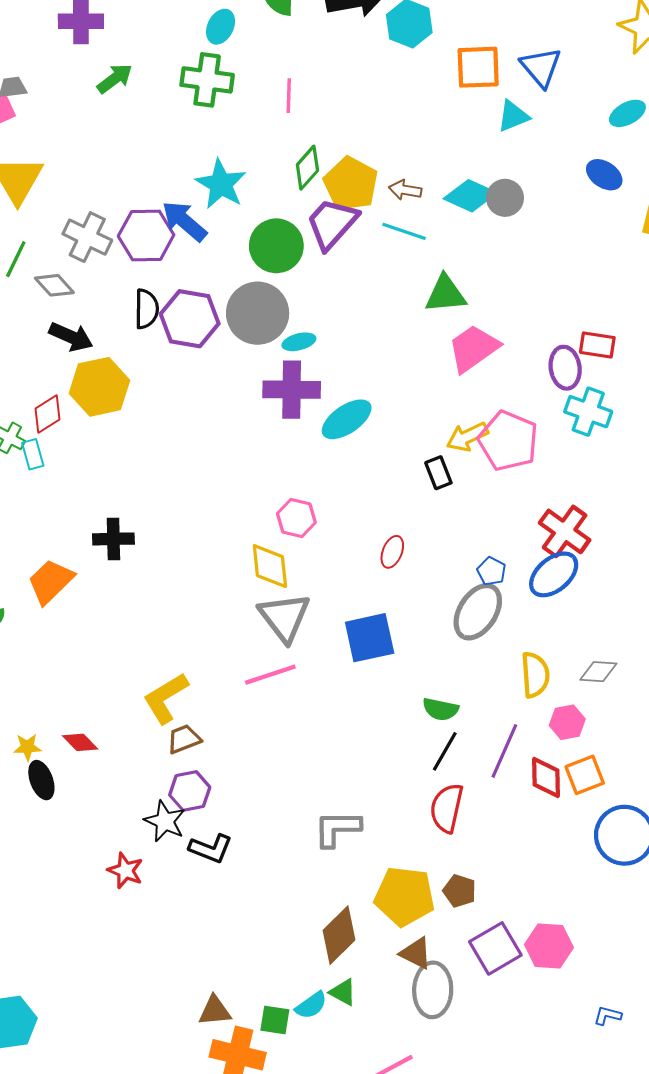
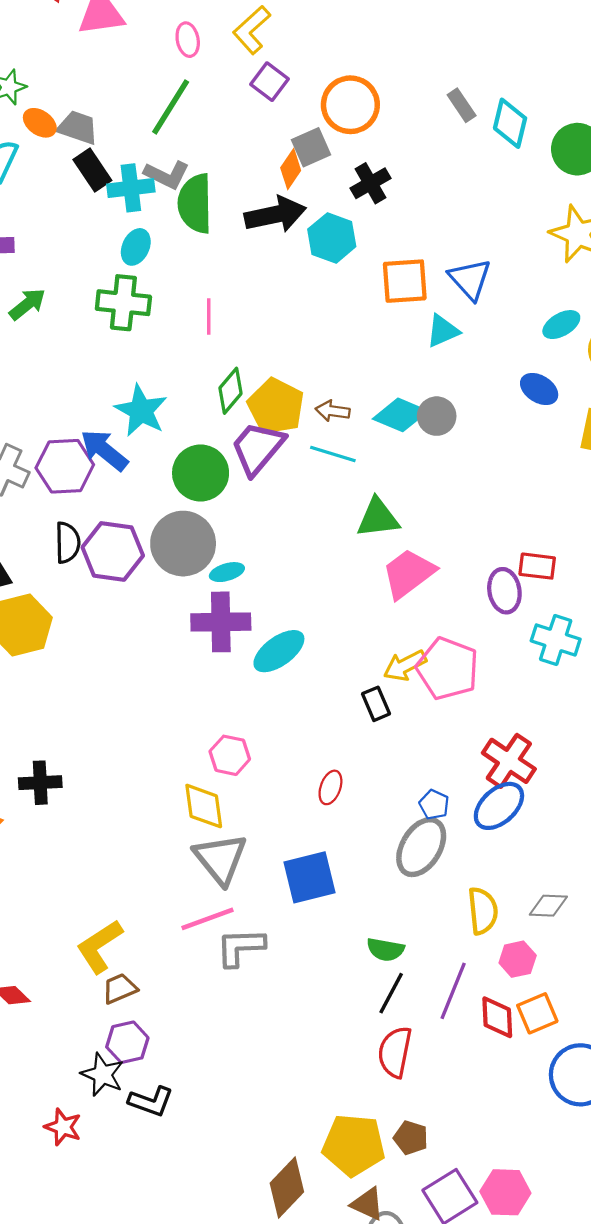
cyan cross: (588, 412) -> (556, 640), moved
gray L-shape: (337, 828) -> (240, 947), moved

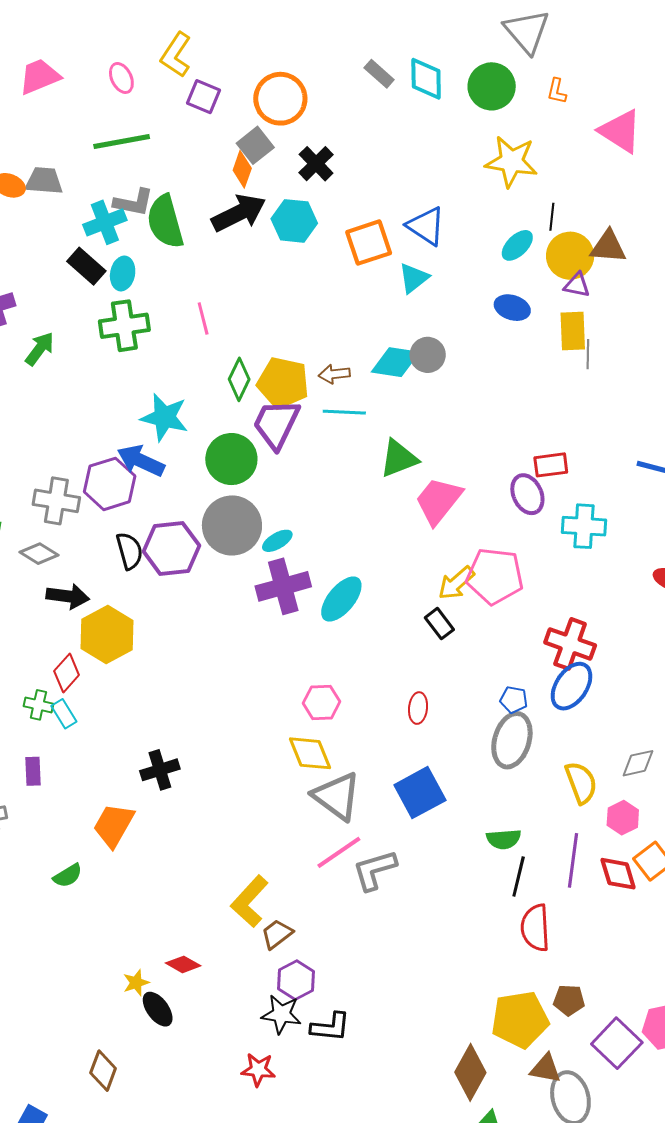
green line: (171, 107) -> (122, 142), turned 62
black rectangle: (92, 170) -> (86, 266), moved

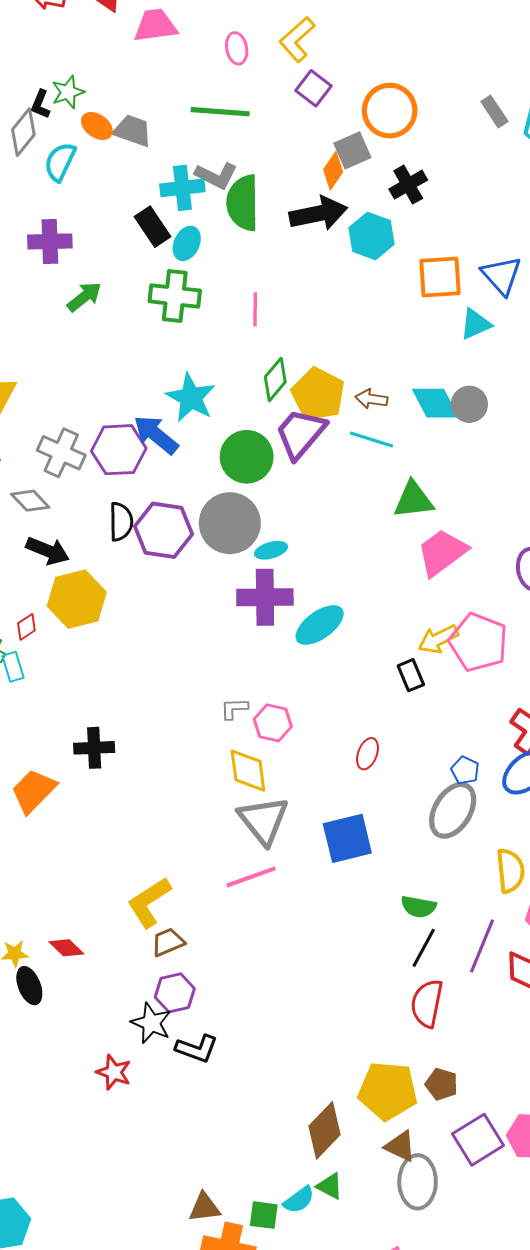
cyan diamond: (395, 362) -> (435, 403), turned 39
red diamond: (67, 673) -> (26, 627), size x0.7
gray L-shape: (375, 870) -> (234, 709), moved, size x0.6

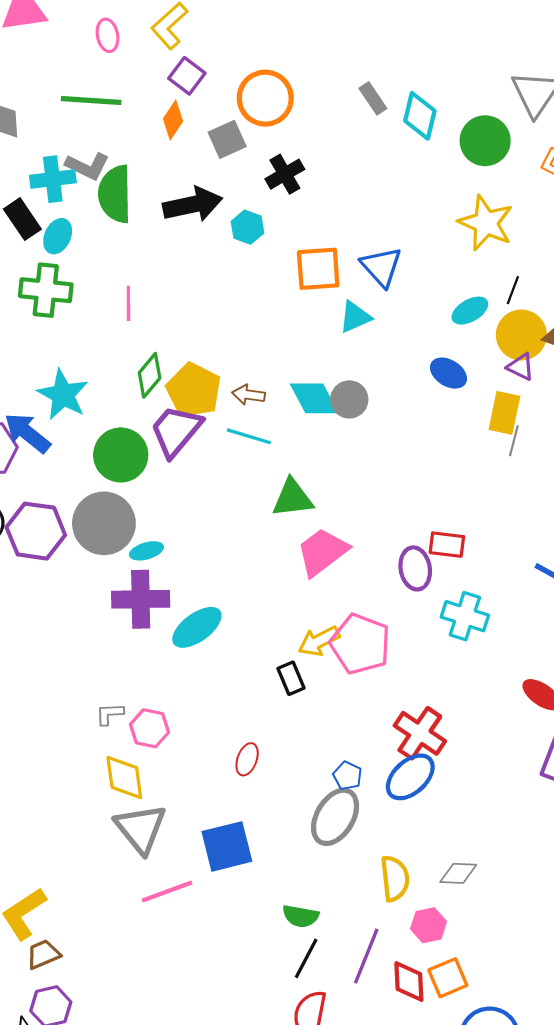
orange diamond: (333, 171) -> (173, 120), moved
cyan hexagon: (372, 236) -> (247, 227), size x0.7
pink line: (251, 877) -> (167, 891), moved

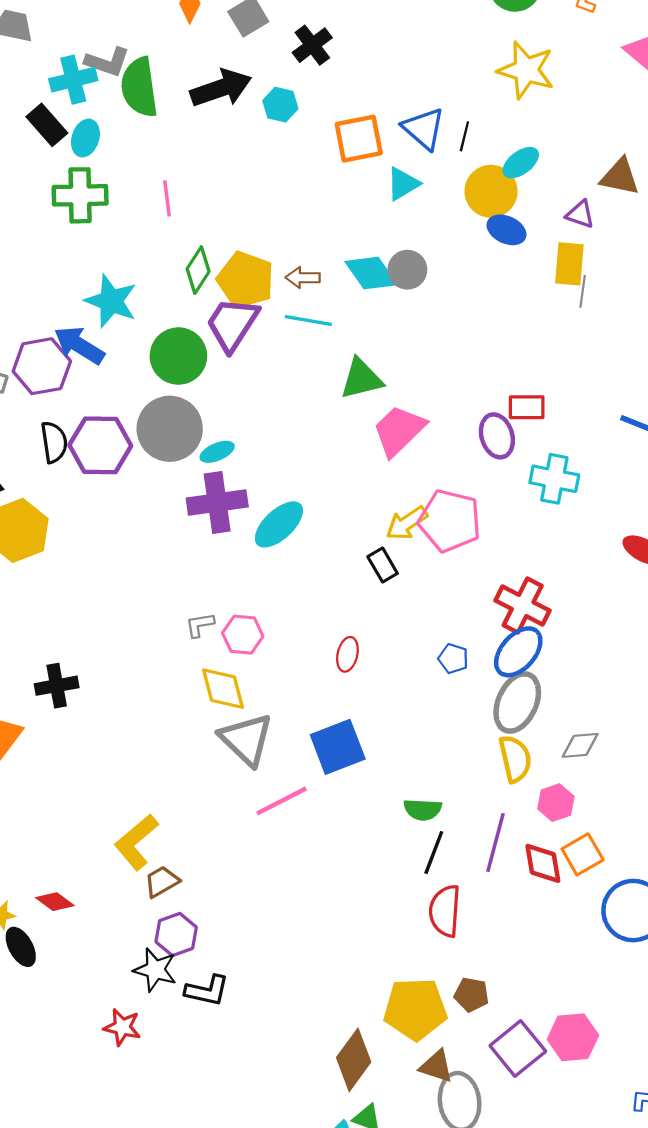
black line: (513, 290) -> (464, 136), moved
yellow circle: (521, 335) -> (491, 191), moved
gray ellipse: (335, 817) -> (517, 703), moved

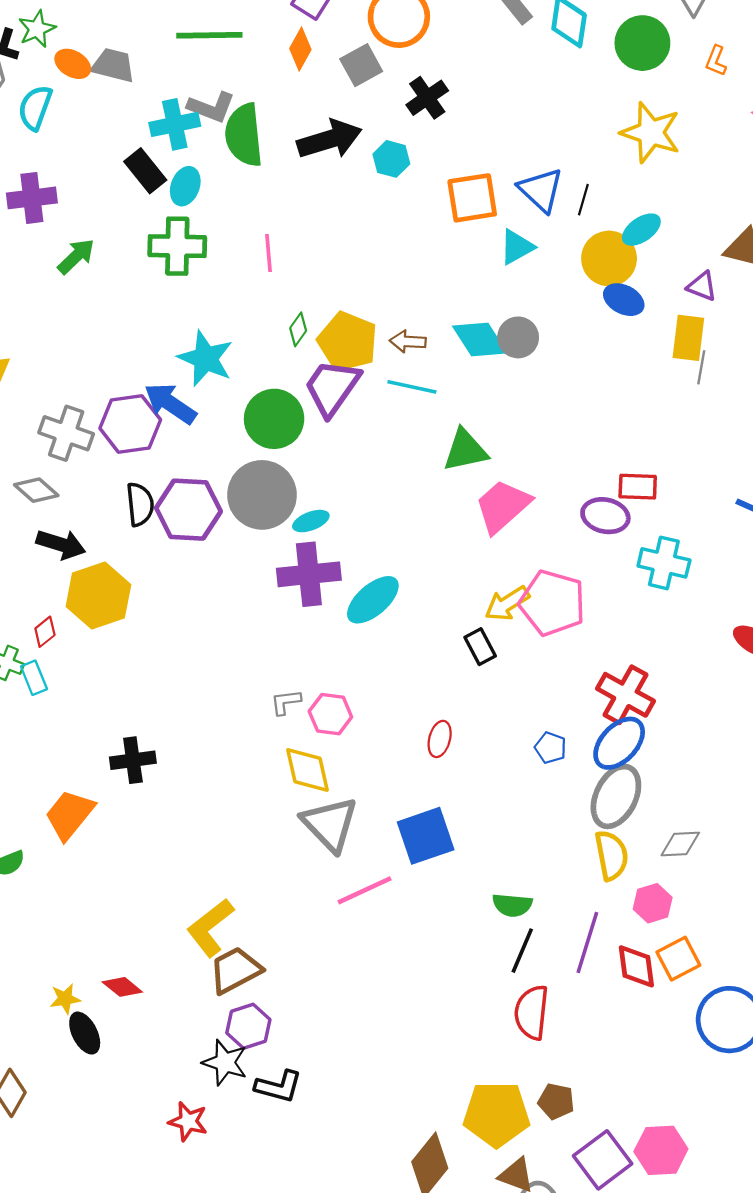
green diamond: (198, 270) -> (298, 329), size x0.7
purple ellipse: (497, 436) -> (605, 516), turned -63
brown trapezoid: (162, 882) -> (235, 970), size x1.4

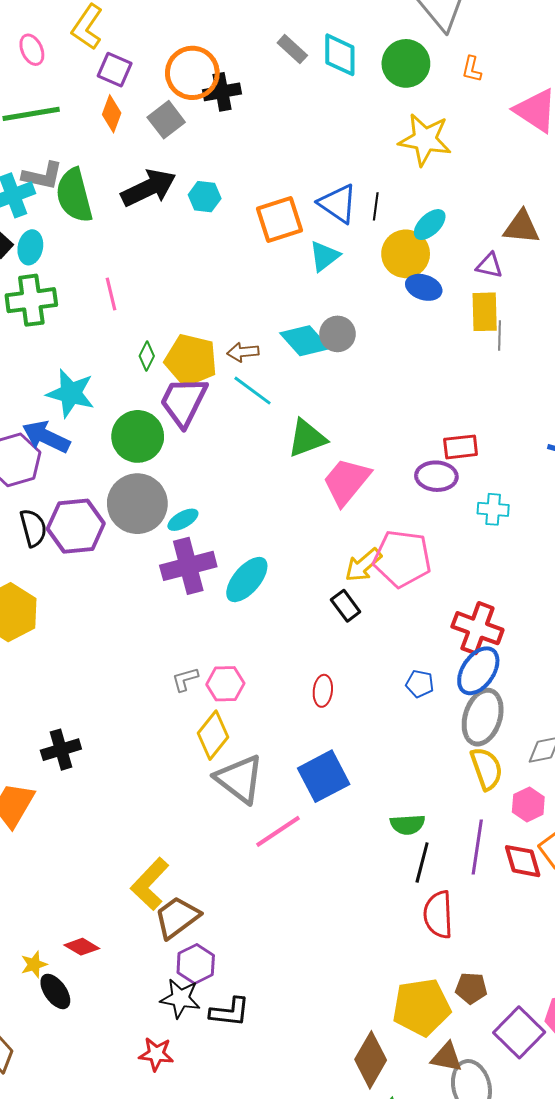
black cross: (427, 98) -> (222, 92), moved, turned 33
cyan line: (412, 387) -> (252, 391), turned 33
cyan cross: (664, 563) -> (493, 509), size x0.7
yellow diamond: (308, 770) -> (213, 735), turned 60

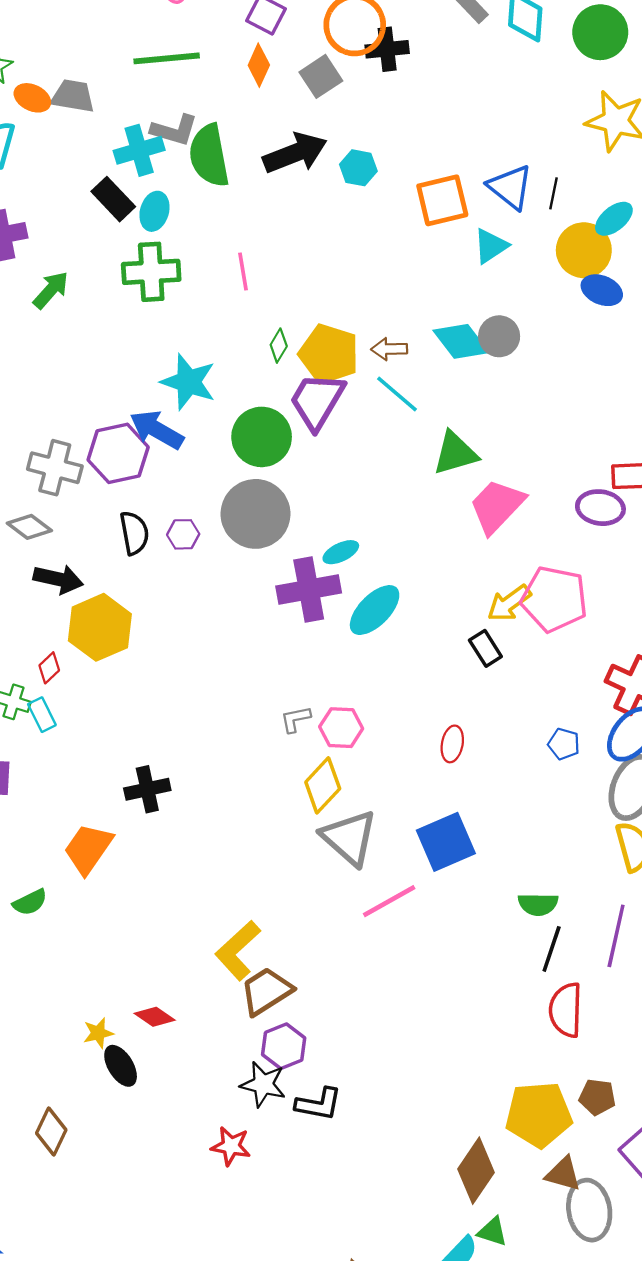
cyan ellipse: (183, 520) -> (341, 552), moved
purple hexagon: (76, 526) -> (183, 534), size x0.5

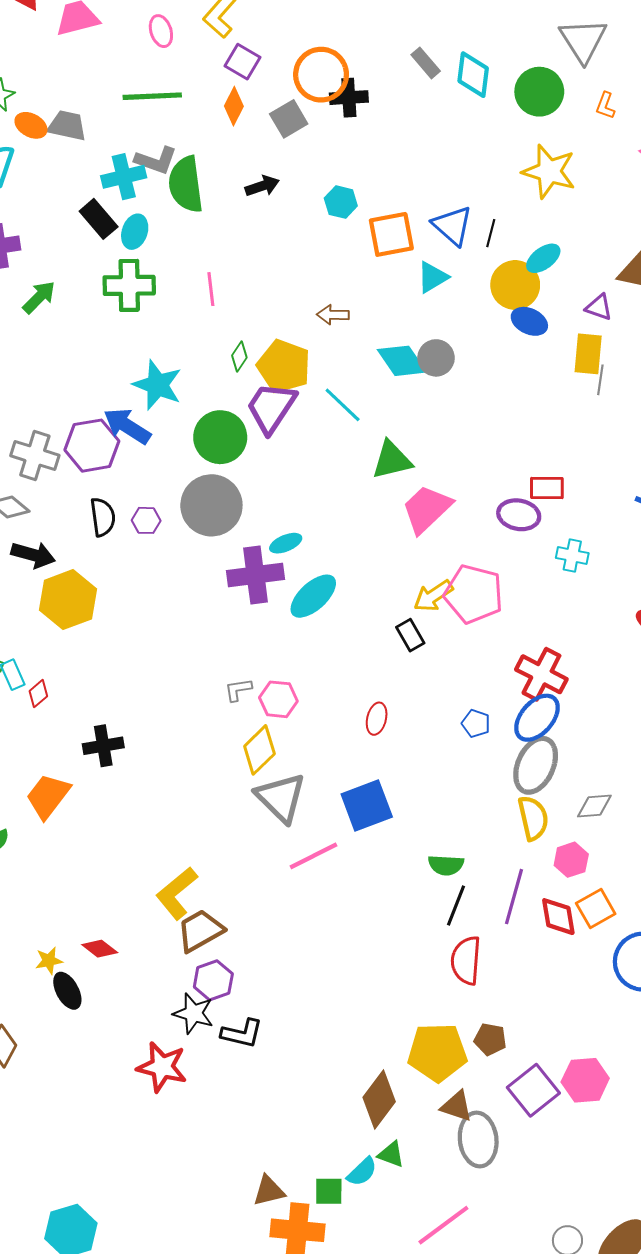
black arrow: (295, 153) -> (262, 186), size x0.6
cyan hexagon: (358, 168) -> (341, 202), moved
brown arrow: (389, 349) -> (333, 315), moved
red diamond: (49, 668) -> (38, 694), moved
red star: (231, 1146) -> (162, 1067), size x1.4

